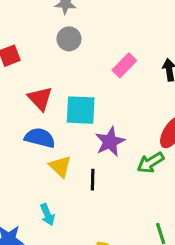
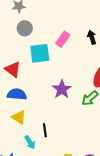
cyan square: (81, 110) -> (40, 53), moved
yellow triangle: (60, 166) -> (19, 117), moved
black line: (93, 180) -> (45, 130), moved

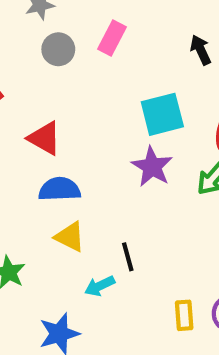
pink rectangle: (63, 39) -> (112, 38), moved
cyan square: (40, 53) -> (162, 114), moved
cyan arrow: (30, 142) -> (100, 286), turned 104

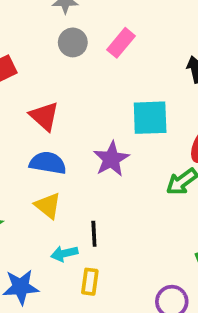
purple star: (152, 167) -> (111, 159), moved
yellow rectangle: (184, 315) -> (90, 282), moved

